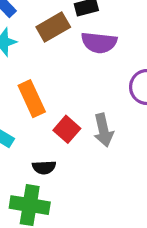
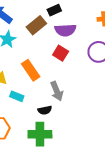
red square: (67, 129) -> (61, 53), moved
gray arrow: (103, 130) -> (57, 91), moved

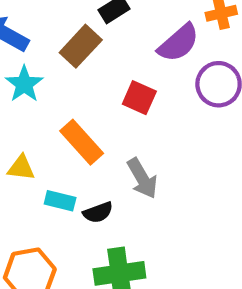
purple semicircle: (65, 30) -> (179, 43), moved, turned -30
black semicircle: (45, 110) -> (98, 212), moved

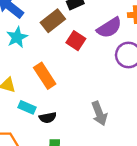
red square: (139, 98) -> (76, 41), moved
gray arrow: (142, 178) -> (99, 113), moved

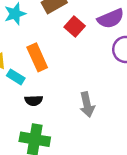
cyan rectangle: (27, 107) -> (16, 77), moved

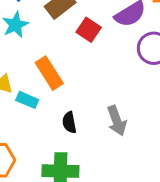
black semicircle: (34, 101) -> (69, 122), moved, turned 90

